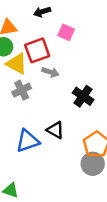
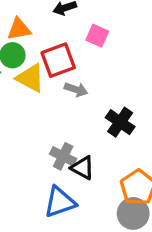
gray cross: (22, 90) -> (63, 156), moved, turned -36
blue triangle: (28, 141) -> (60, 202), moved

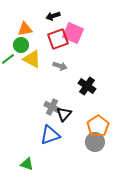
pink square: (97, 36) -> (73, 33), size x1.5
red square: (58, 60) -> (58, 39), moved
black triangle: (83, 168) -> (64, 114), turned 42

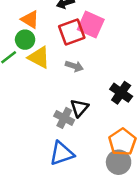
orange triangle: (25, 29) -> (30, 19), turned 42
black cross: (87, 86) -> (121, 93), moved
black triangle: (64, 114) -> (79, 108), moved

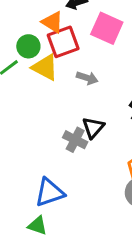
orange triangle: (30, 19) -> (53, 22), moved
red square: (72, 32) -> (63, 42), moved
blue triangle: (62, 153) -> (50, 192), moved

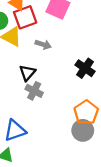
black triangle: (93, 128) -> (27, 73), moved

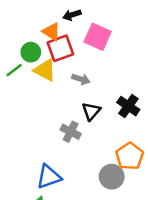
black triangle: (27, 73) -> (91, 111), moved
gray circle: (83, 130) -> (112, 177), moved

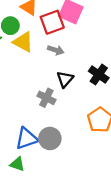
red square: (60, 48) -> (52, 22), moved
gray circle: (112, 177) -> (50, 138), moved

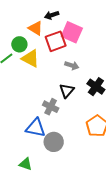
gray arrow: (56, 50) -> (72, 65), moved
blue triangle: (27, 138) -> (36, 128), moved, turned 30

